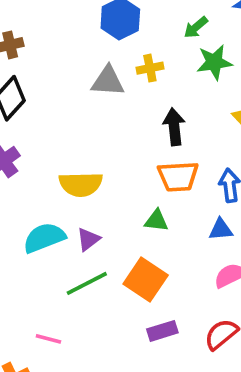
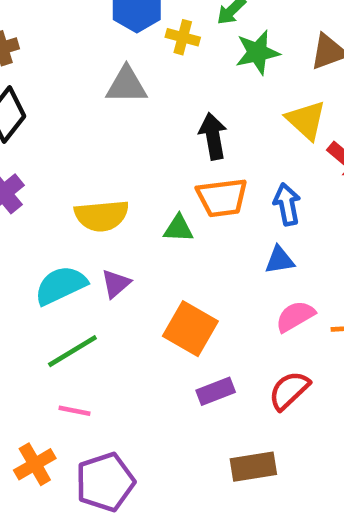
yellow cross: (150, 68) -> (183, 37), moved, turned 30
green triangle: (156, 221) -> (178, 228), moved
green line: (87, 283) -> (72, 351), moved

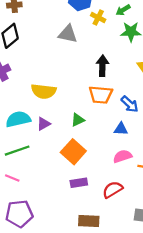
blue arrow: (287, 204) -> (130, 104), turned 132
green triangle: (178, 228) -> (78, 120), moved, turned -40

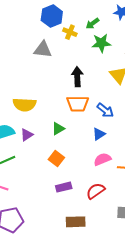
blue triangle: (121, 129) -> (99, 134), turned -32
orange square: (73, 152) -> (56, 159), size x0.7

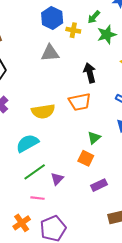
orange trapezoid: (78, 104) -> (80, 102), moved
green triangle: (58, 129) -> (94, 138), moved
purple triangle: (27, 135) -> (57, 179), moved

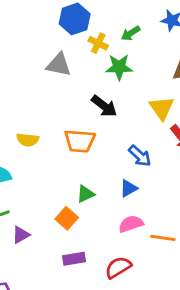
green star: (107, 35) -> (119, 67), moved
black arrow: (90, 73) -> (104, 106), turned 126
yellow semicircle: (43, 111) -> (28, 140), size x0.7

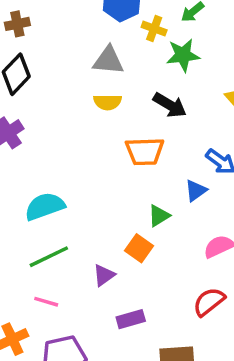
yellow semicircle: (28, 140) -> (108, 102), moved
blue triangle: (129, 188) -> (196, 191), moved
purple triangle: (21, 235) -> (104, 275), moved
purple rectangle: (74, 259) -> (131, 319), moved

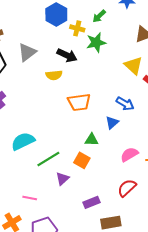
gray triangle: (108, 60) -> (27, 52), moved, turned -36
black arrow: (170, 105) -> (67, 55), moved
green triangle: (159, 216) -> (92, 140), turned 40
green line: (49, 257) -> (48, 159), moved
purple rectangle: (131, 319) -> (92, 202), moved

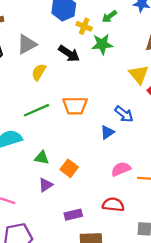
yellow semicircle: (54, 75) -> (39, 72), moved, turned 119
green triangle: (92, 140) -> (42, 158), moved
green line: (48, 159) -> (37, 110), moved
red semicircle: (127, 188) -> (113, 205), turned 42

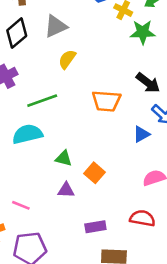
black arrow: (69, 54) -> (148, 83), moved
green line: (37, 110) -> (42, 101), moved
purple triangle: (46, 185) -> (66, 190), turned 32

